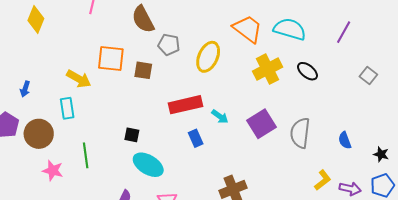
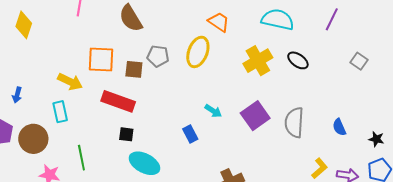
orange trapezoid: (248, 29) -> (219, 22), moved, size x0.7
gray pentagon: (169, 45) -> (158, 56), moved
red rectangle: (185, 105) -> (118, 101), moved, turned 36

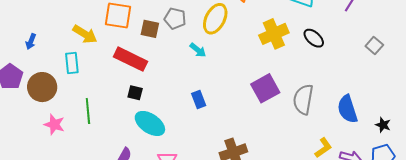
cyan arrow: (213, 111) -> (198, 50), moved
blue semicircle: (339, 127) -> (348, 109), size x1.6

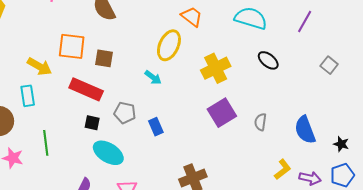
gray pentagon: (175, 19) -> (125, 113), moved
yellow cross: (274, 34) -> (216, 68), moved
gray semicircle: (303, 99) -> (260, 122), size x0.6

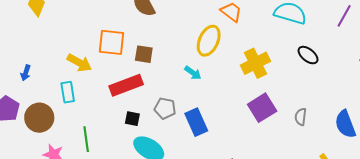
red rectangle: (86, 89) -> (126, 85), turned -44
blue rectangle: (156, 127) -> (196, 122), size x1.5

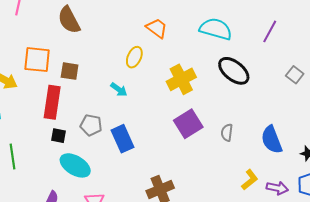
yellow ellipse: (209, 41) -> (134, 57), size x0.7
black ellipse: (308, 55) -> (234, 71), size x1.5
red rectangle: (126, 85) -> (52, 102), turned -60

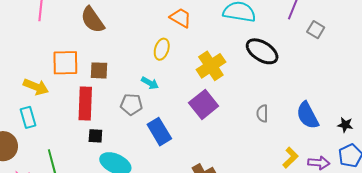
gray square: (295, 75) -> (316, 30), moved
purple square: (188, 124) -> (204, 104), moved
gray pentagon: (91, 125) -> (131, 104), moved

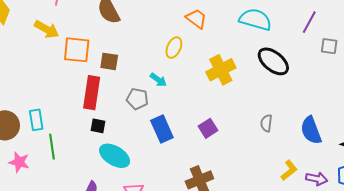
gray square: (316, 30) -> (329, 46), turned -30
yellow arrow: (36, 87) -> (47, 29), moved
purple square: (204, 104) -> (208, 128), moved, size x0.7
cyan rectangle: (28, 117) -> (36, 120), moved

